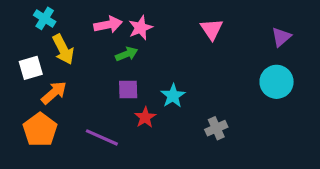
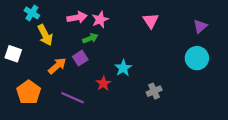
white square: (31, 68) -> (13, 54), moved, turned 35
purple square: (128, 90) -> (80, 58), moved, turned -32
orange arrow: (54, 93) -> (57, 66), moved

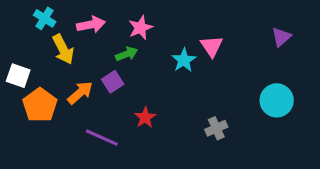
pink arrow: (77, 17) -> (91, 25), moved
pink triangle: (151, 21) -> (212, 46), moved
cyan circle: (197, 58) -> (277, 100), moved
cyan star: (123, 68) -> (184, 60), moved
orange pentagon: (29, 92) -> (40, 105), moved

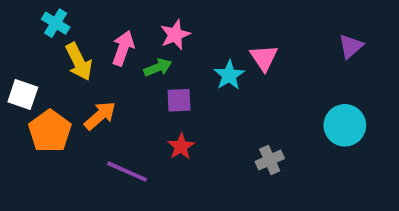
pink arrow: (91, 25) -> (123, 48), moved, turned -60
purple square: (113, 82) -> (179, 100), moved, turned 30

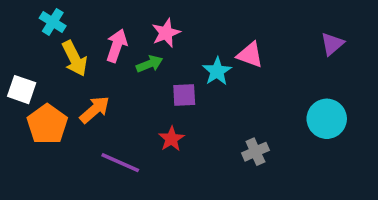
pink triangle: (264, 58) -> (250, 55), turned -36
purple square: (179, 100) -> (184, 95), moved

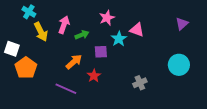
pink star: (166, 33) -> (107, 18), moved
orange arrow: (95, 110) -> (74, 62), moved

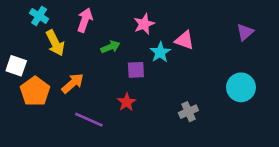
pink arrow: (64, 25) -> (85, 20), moved
orange arrow: (74, 62) -> (73, 83), moved

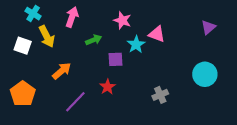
pink star: (144, 24) -> (122, 20), turned -30
white square: (16, 66) -> (23, 46), moved
orange pentagon: (35, 91) -> (23, 94), moved
purple line: (89, 120) -> (75, 102), turned -70

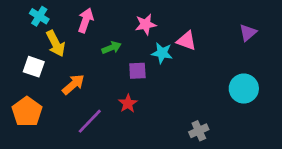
pink star: (122, 20) -> (146, 24), turned -30
cyan star: (136, 44) -> (162, 53), turned -30
white square: (23, 46) -> (34, 67), moved
gray cross: (160, 95) -> (199, 131), moved

